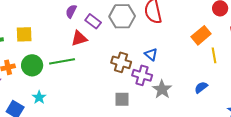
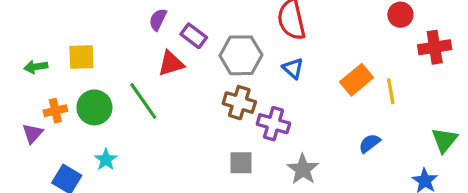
gray hexagon: (122, 16) -> (241, 55), moved
orange rectangle: (201, 35) -> (357, 80), moved
blue triangle: (151, 54) -> (293, 68), moved
green line: (62, 61) -> (143, 101), turned 65
gray star: (162, 89) -> (303, 169), moved

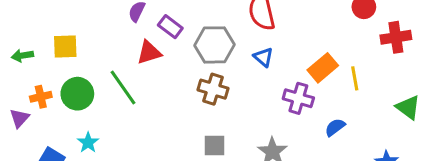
purple cross: (273, 124) -> (298, 98), moved
green triangle: (444, 140) -> (408, 107), moved, turned -32

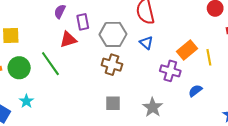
purple rectangle: (170, 27) -> (83, 22), turned 42

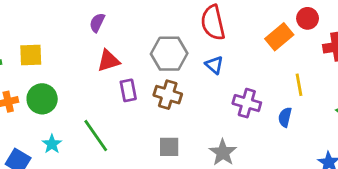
purple rectangle: (83, 22) -> (128, 90), moved
orange rectangle: (187, 50) -> (279, 37), moved
green line: (50, 64) -> (96, 136), moved
blue semicircle: (195, 91) -> (285, 117), moved, turned -40

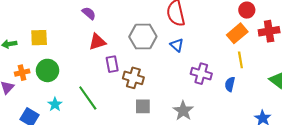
purple semicircle: (97, 23) -> (89, 13), turned 104
orange rectangle: (279, 37) -> (237, 33), moved
brown cross: (168, 95) -> (133, 78), moved

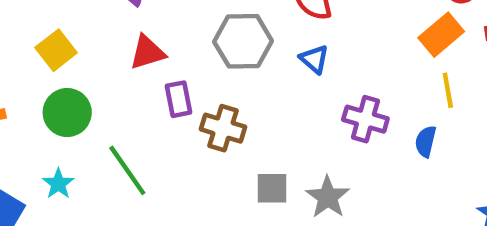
yellow square: (39, 38) -> (56, 50), moved, turned -36
green circle: (47, 70) -> (67, 113), moved
gray square: (143, 106) -> (272, 188), moved

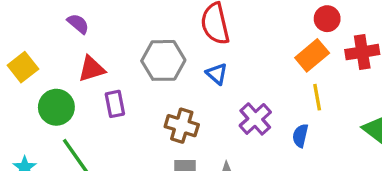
green circle: (67, 113) -> (56, 107), moved
purple cross: (365, 119) -> (255, 119), turned 32
brown cross: (223, 128) -> (182, 126), moved

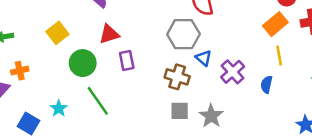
gray hexagon: (163, 60) -> (183, 34), moved
blue triangle: (217, 74) -> (204, 58), moved

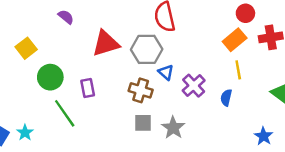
red triangle: (109, 34) -> (106, 43), moved, size x1.4
purple rectangle: (127, 61) -> (88, 88), moved
cyan star: (59, 108) -> (25, 133), moved

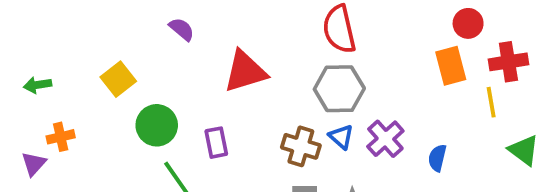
orange rectangle: (235, 40) -> (451, 66), turned -65
gray hexagon: (147, 49) -> (339, 89), moved
yellow line: (238, 70) -> (491, 102), moved
blue triangle: (166, 72) -> (341, 137), moved

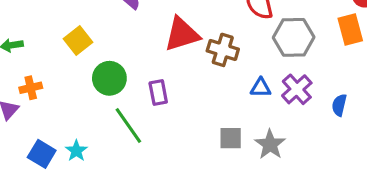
gray hexagon: (339, 89) -> (294, 37), moved
blue triangle: (341, 137) -> (261, 88), turned -40
brown cross: (301, 146) -> (223, 50), moved

